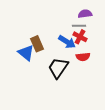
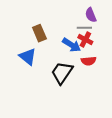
purple semicircle: (85, 14) -> (91, 15), turned -104
brown rectangle: (37, 44) -> (39, 33), moved

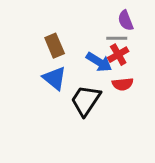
red cross: (85, 40) -> (118, 55), turned 32
blue triangle: (28, 57) -> (55, 78), moved

